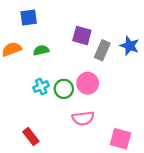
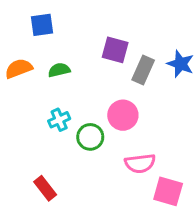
green circle: (64, 89) -> (90, 137), moved
pink semicircle: (83, 118) -> (140, 163), moved

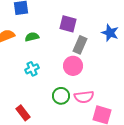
gray rectangle: (143, 70) -> (80, 45), moved
green circle: (90, 137) -> (61, 96), moved

